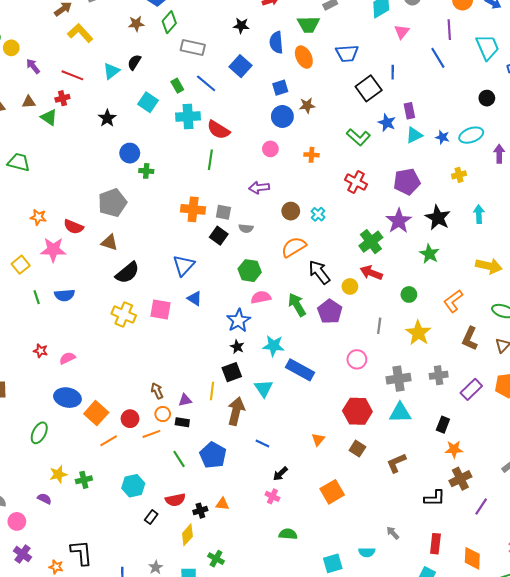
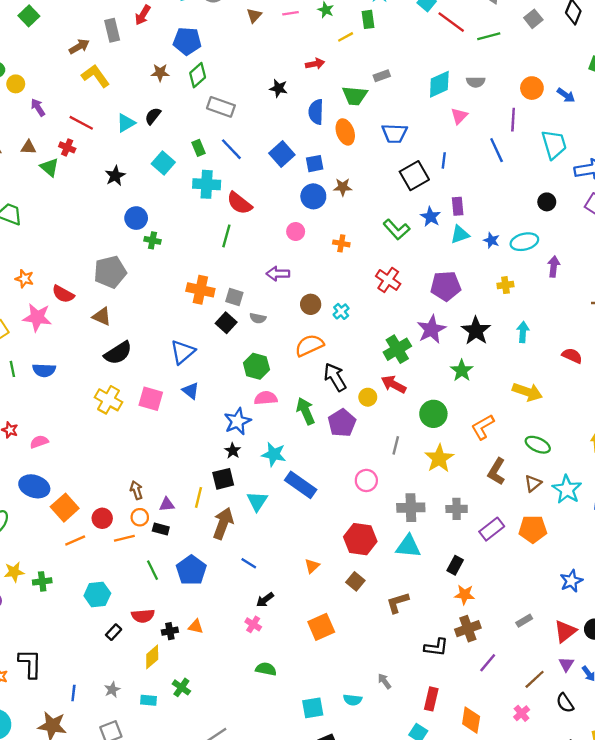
blue square: (241, 66) -> (282, 154), moved
red cross: (62, 98) -> (67, 147), turned 32
green circle: (409, 294) -> (433, 414), size x1.5

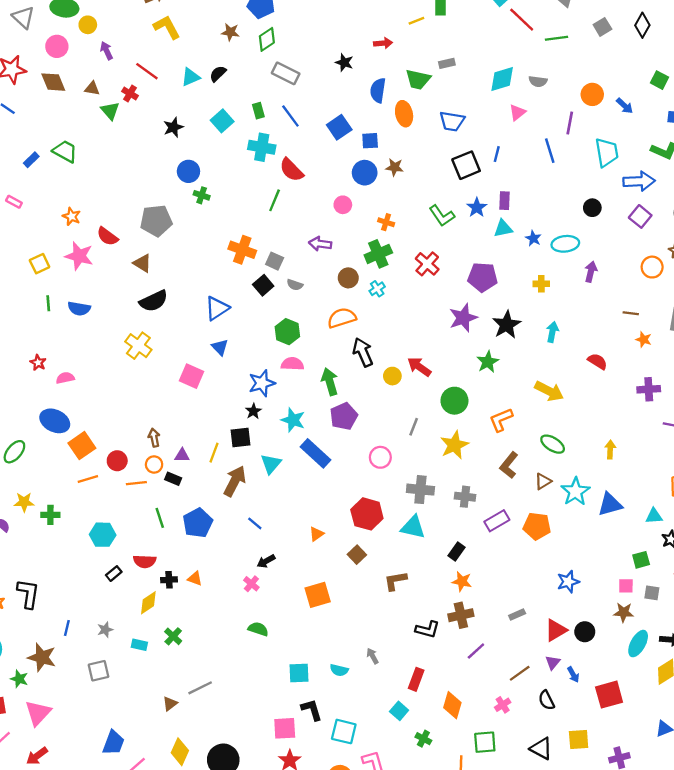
green cross: (397, 349) -> (378, 254), moved
pink square: (151, 399) -> (192, 376), moved
purple pentagon: (342, 423) -> (344, 416), moved

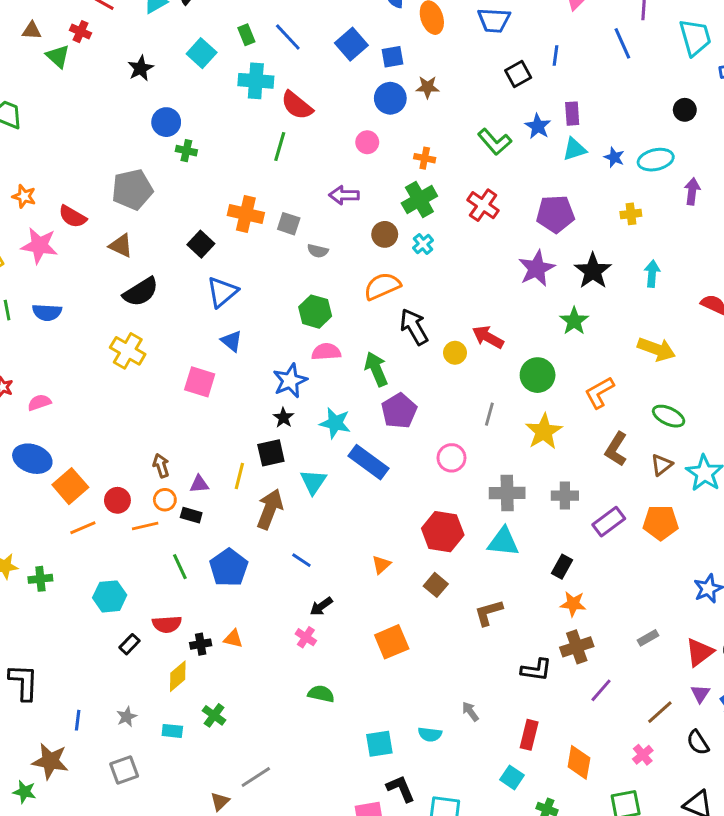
black square: (466, 165) -> (518, 74), size x0.7
black square: (263, 285) -> (201, 244), moved

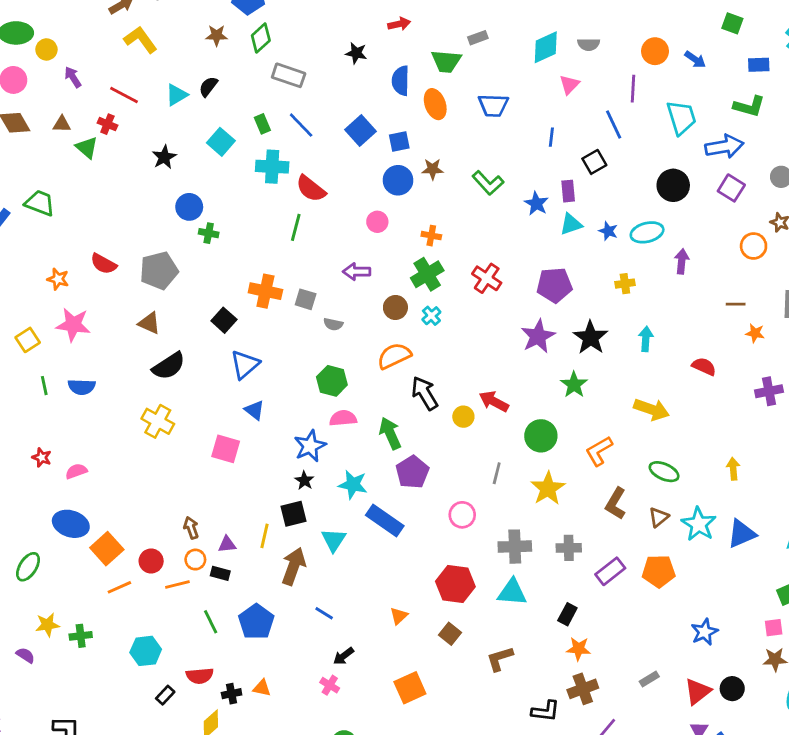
black square: (518, 74) -> (594, 162), moved
black circle: (685, 110) -> (673, 185), size x1.5
green L-shape: (495, 142) -> (488, 183), moved
red semicircle: (73, 217) -> (104, 264), moved

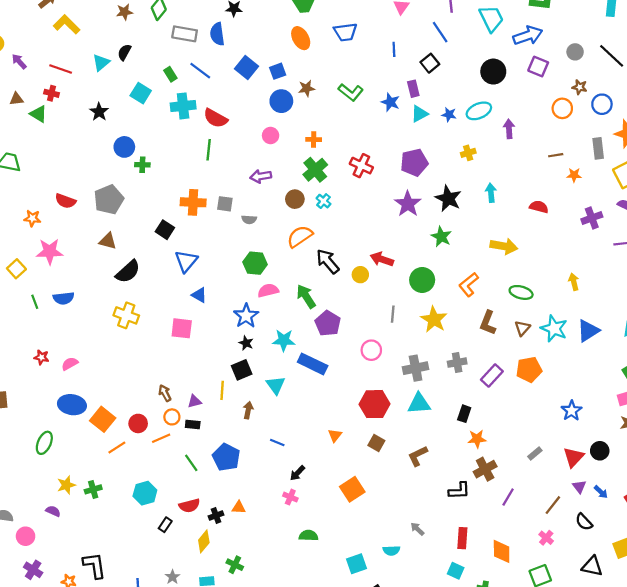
blue semicircle: (401, 81) -> (217, 34), moved
brown arrow: (294, 566) -> (248, 410), size x0.6

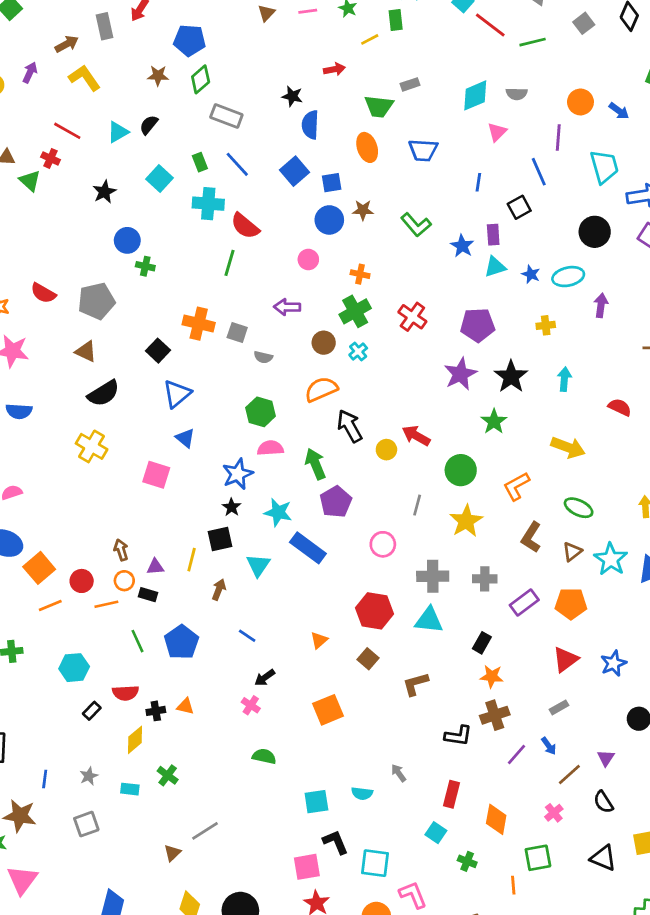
blue semicircle: (217, 34) -> (310, 125), moved
purple arrow: (19, 61) -> (30, 73), moved, turned 56
red triangle: (574, 457) -> (566, 660), moved
blue arrow: (601, 492) -> (549, 746), moved

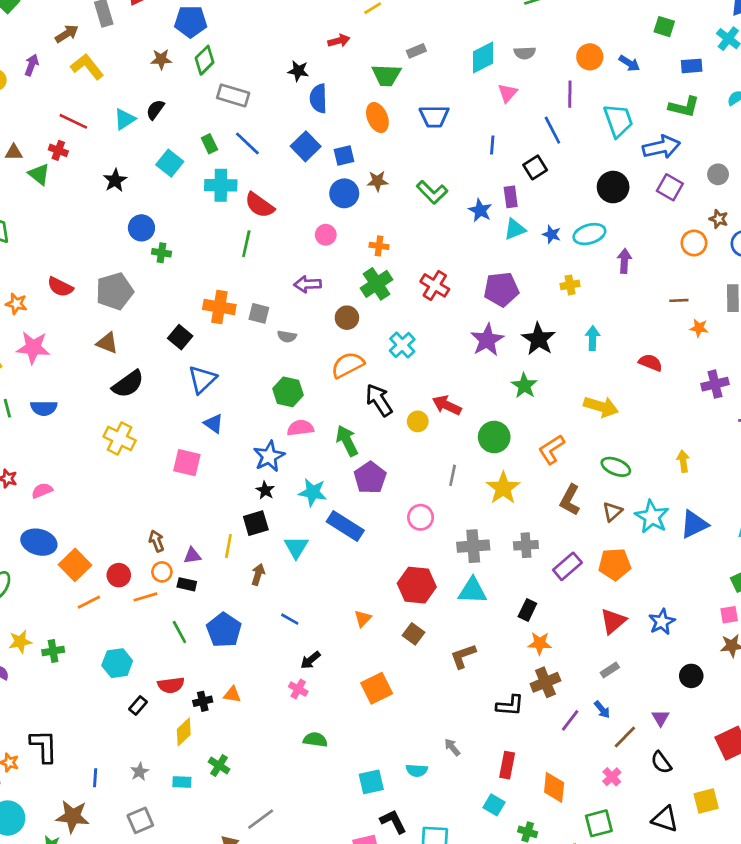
cyan cross: (358, 351) -> (402, 345), moved, size x1.4

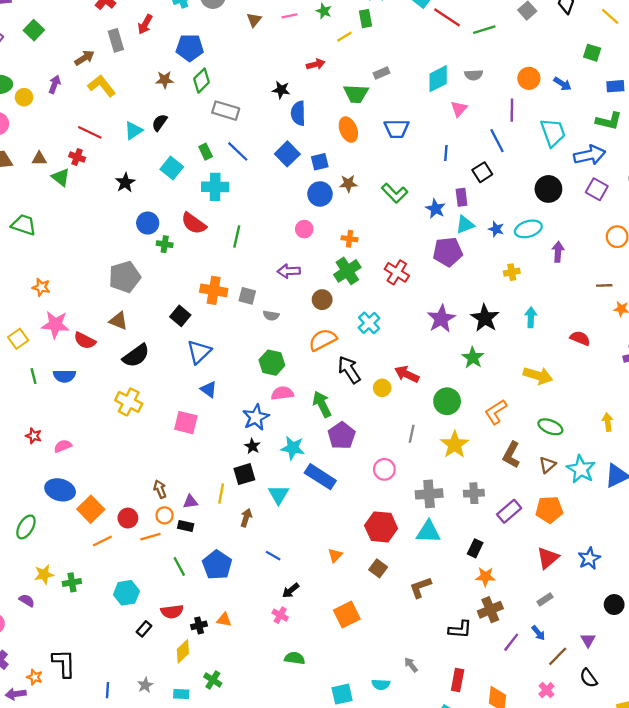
red semicircle: (260, 205) -> (194, 223), moved
red semicircle: (60, 287) -> (85, 341), moved
purple pentagon: (501, 289) -> (448, 252), moved

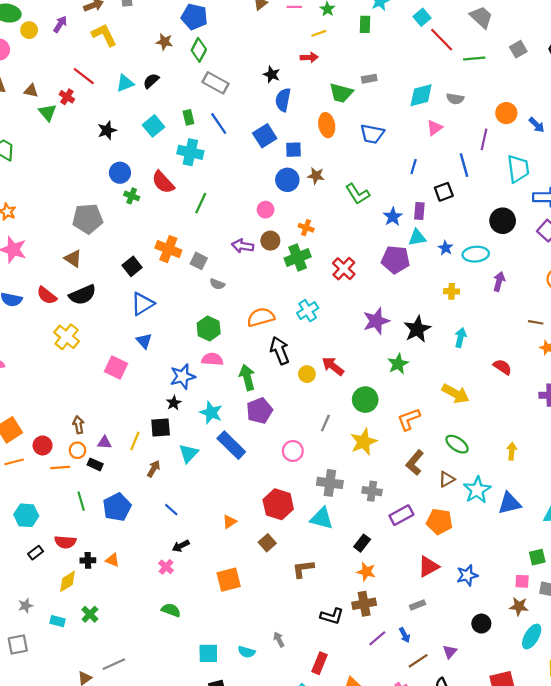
yellow line: (344, 37) -> (319, 33), moved
green diamond: (201, 81) -> (199, 50), turned -30
brown circle: (322, 300) -> (270, 241), moved
red semicircle: (85, 341) -> (47, 295), moved

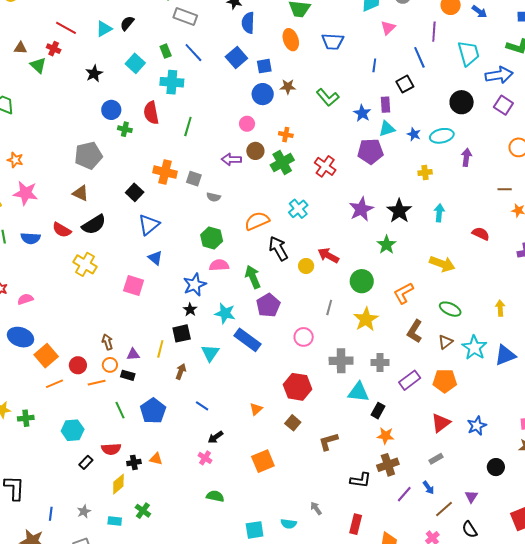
red semicircle: (163, 182) -> (151, 113), turned 40
cyan triangle: (322, 518) -> (358, 392), moved

